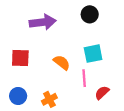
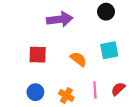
pink line: (84, 78) -> (95, 90), moved
orange cross: (49, 99) -> (66, 95), turned -32

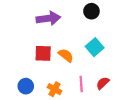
cyan square: (109, 50) -> (95, 47), turned -30
red square: (38, 55) -> (43, 53), moved

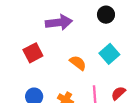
red square: (43, 53) -> (33, 53), moved, turned -30

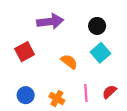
black circle: (106, 15) -> (97, 26), moved

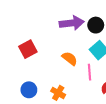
purple arrow: (50, 21) -> (72, 23), moved
pink line: (86, 93) -> (89, 72), moved

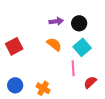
purple arrow: (72, 23) -> (56, 21), size x0.6
orange semicircle: (70, 58) -> (54, 44), moved

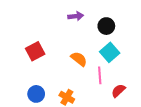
purple arrow: (56, 21) -> (76, 16), moved
orange semicircle: (54, 44) -> (79, 59), moved

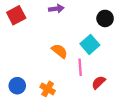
black circle: (106, 26) -> (105, 18), moved
red square: (35, 51) -> (16, 15), moved

